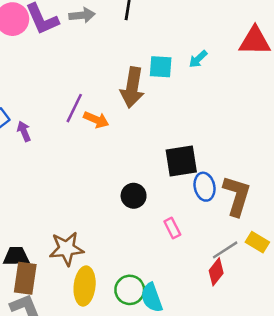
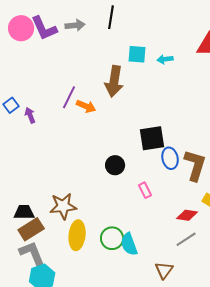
cyan arrow: (198, 59) -> (165, 59), turned 35
cyan square: (161, 67) -> (137, 54), moved
gray line: (225, 250) -> (186, 239), moved
red diamond: (216, 272) -> (187, 215), moved, turned 60
brown rectangle: (25, 278) -> (31, 229), turned 50

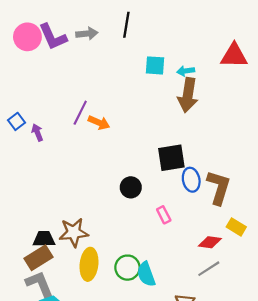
brown arrow: (114, 81) -> (188, 95), moved
black trapezoid: (24, 212) -> (44, 239), moved

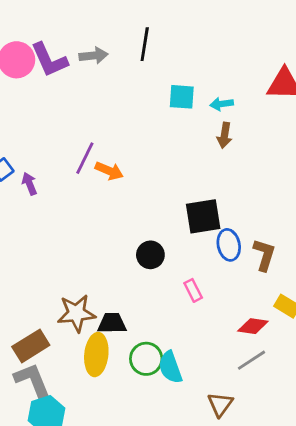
brown arrow: (188, 95) -> (224, 135), size x0.6
brown L-shape: (219, 187) -> (264, 255), size x0.7
black trapezoid: (44, 239) -> (112, 323), moved

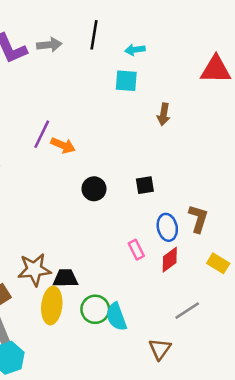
cyan arrow: (222, 104) -> (135, 50), moved
black square: (203, 216) -> (145, 185), size x0.6
blue ellipse: (229, 245) -> (167, 227), moved
black circle: (150, 255) -> (94, 189), moved
red diamond: (253, 326) -> (170, 260), moved, turned -45

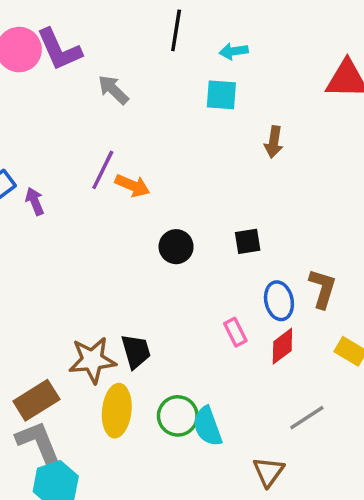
gray arrow: (49, 45) -> (113, 90), moved, turned -130
black trapezoid: (65, 278) -> (136, 351), moved, turned 75

